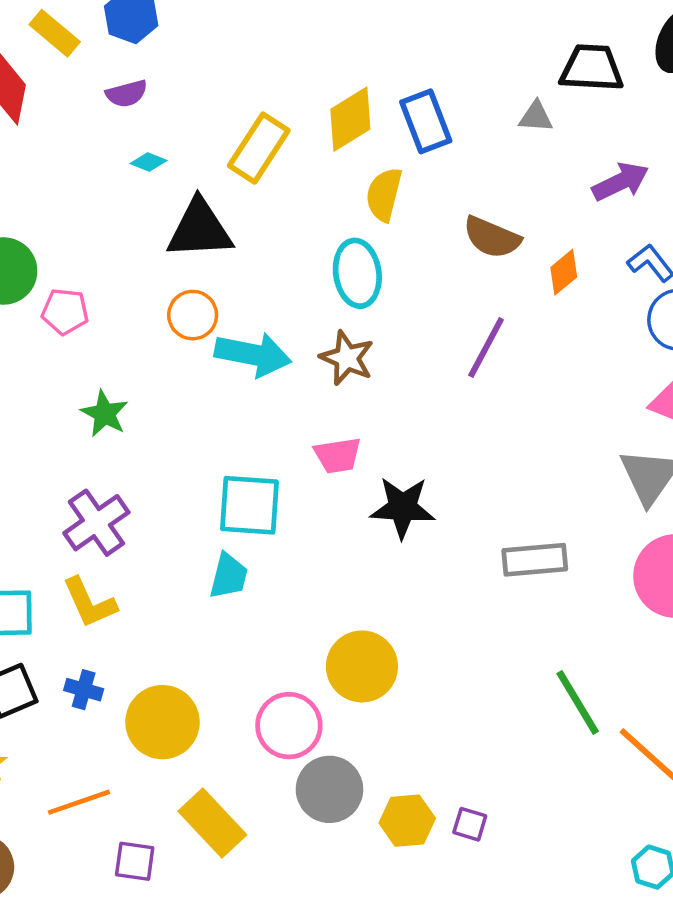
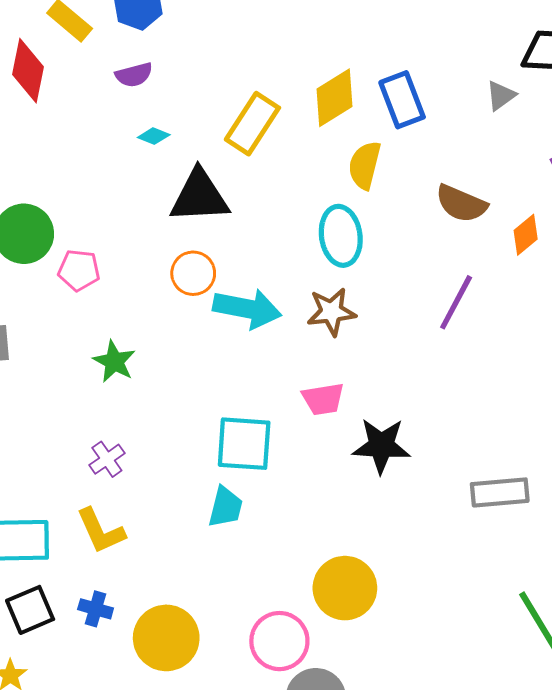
gray triangle: (536, 117) -> (501, 96), turned -40
brown star: (347, 358) -> (331, 312), turned -30
purple cross: (96, 523) -> (107, 459), size x0.6

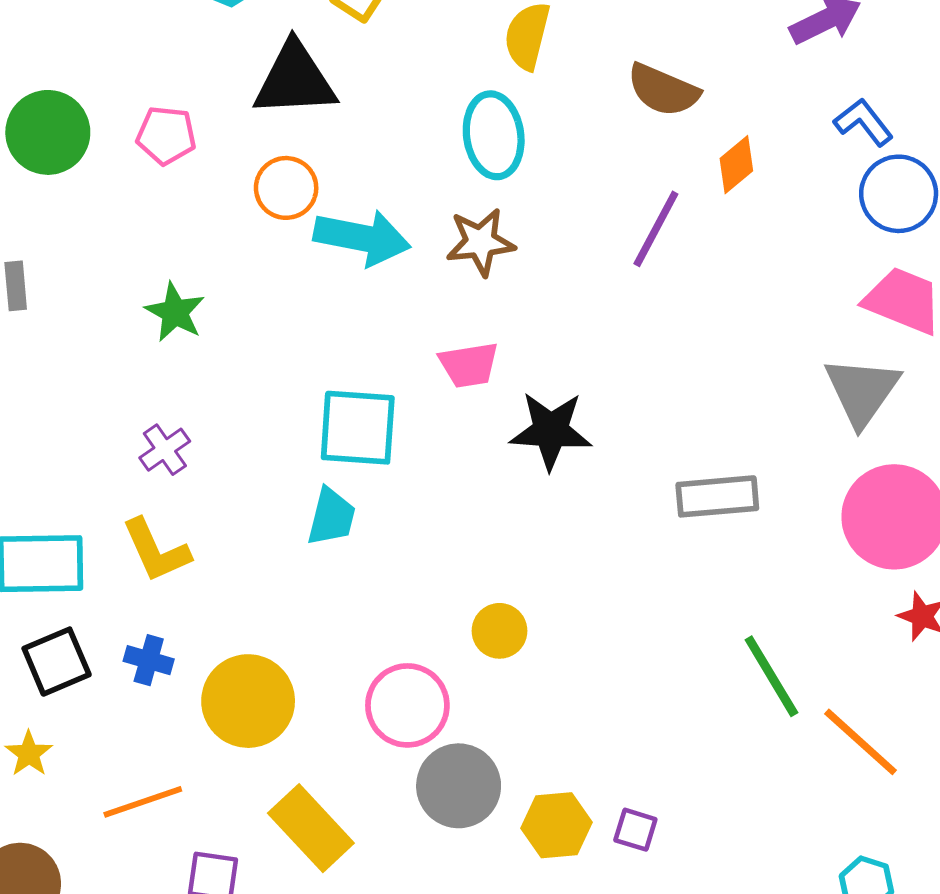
orange diamond: (526, 235) -> (736, 165), moved
pink pentagon: (79, 270) -> (166, 135), moved
yellow circle: (345, 588) -> (500, 631), size x0.6

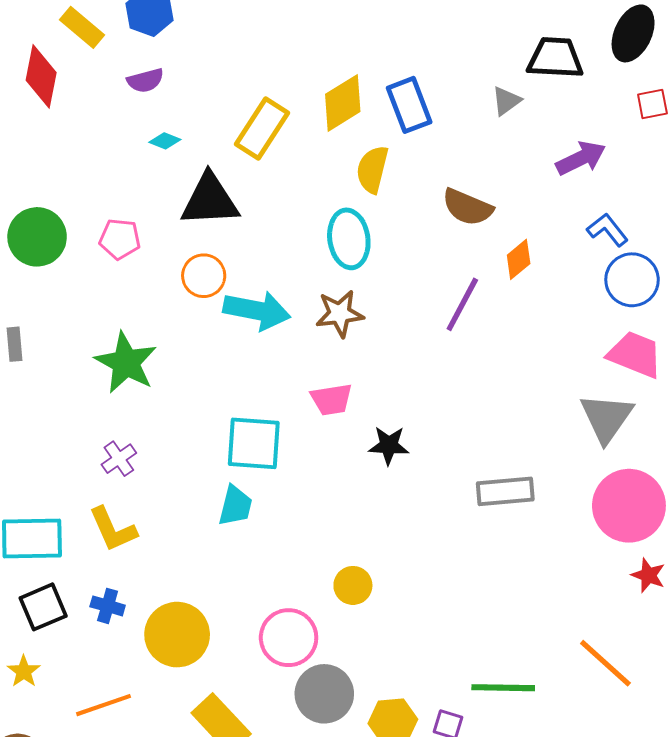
green star: (175, 312) -> (126, 363), size x1.5
black star: (551, 431) -> (389, 445), size x0.7
green line: (771, 676) -> (503, 688), moved, turned -58

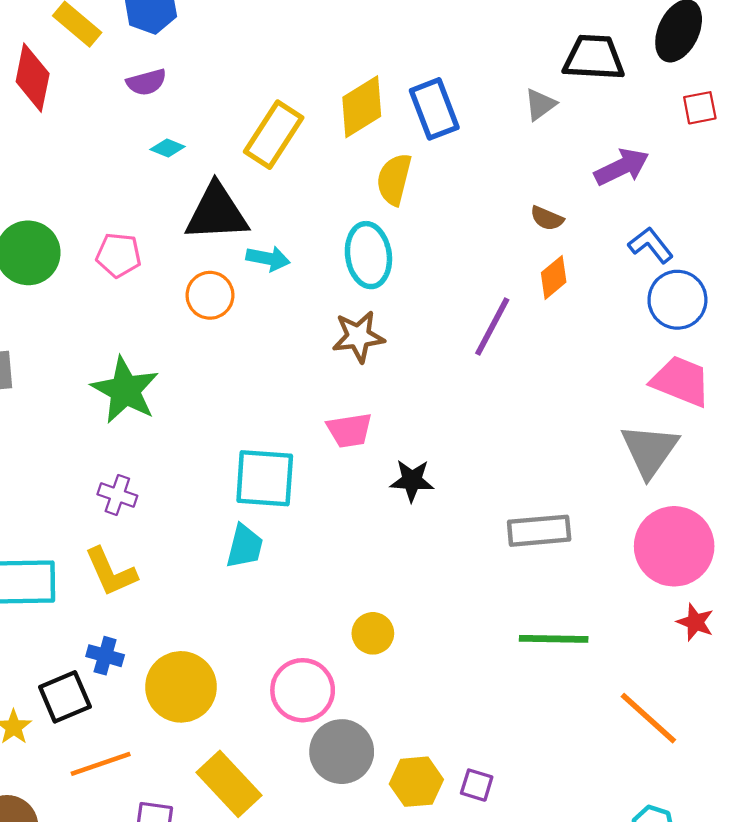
brown semicircle: (467, 207) -> (547, 218), moved, size x0.6
cyan arrow: (257, 310) -> (268, 258), moved, size x0.6
purple cross: (119, 459) -> (117, 495), turned -36
black square: (43, 607) -> (65, 697), moved
green line: (503, 688) -> (554, 639), moved

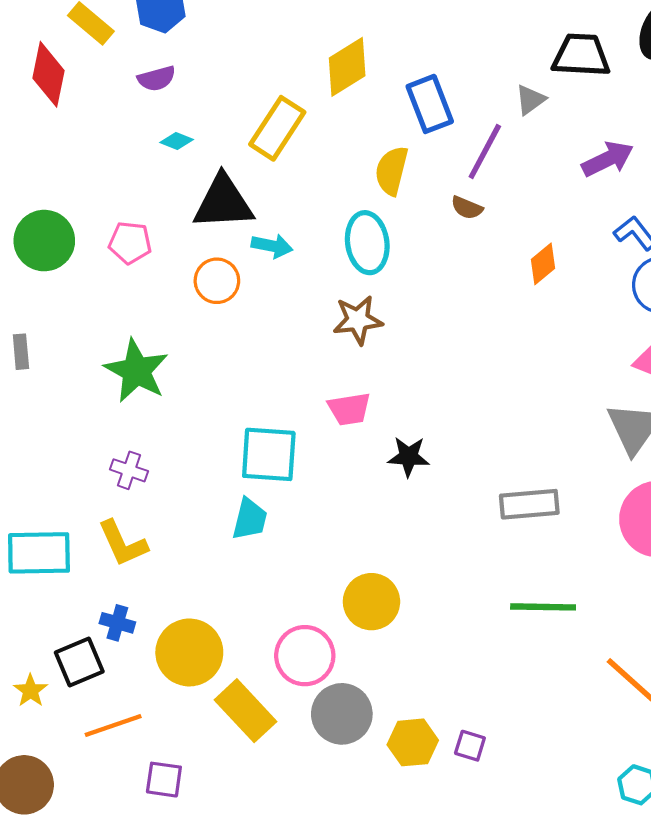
yellow diamond: (362, 107) -> (347, 67), moved
brown semicircle: (547, 218) -> (467, 208), moved
purple line: (492, 327) -> (485, 152), moved
yellow circle: (373, 633) -> (371, 602), size x1.4
yellow rectangle: (229, 784) -> (245, 711), moved

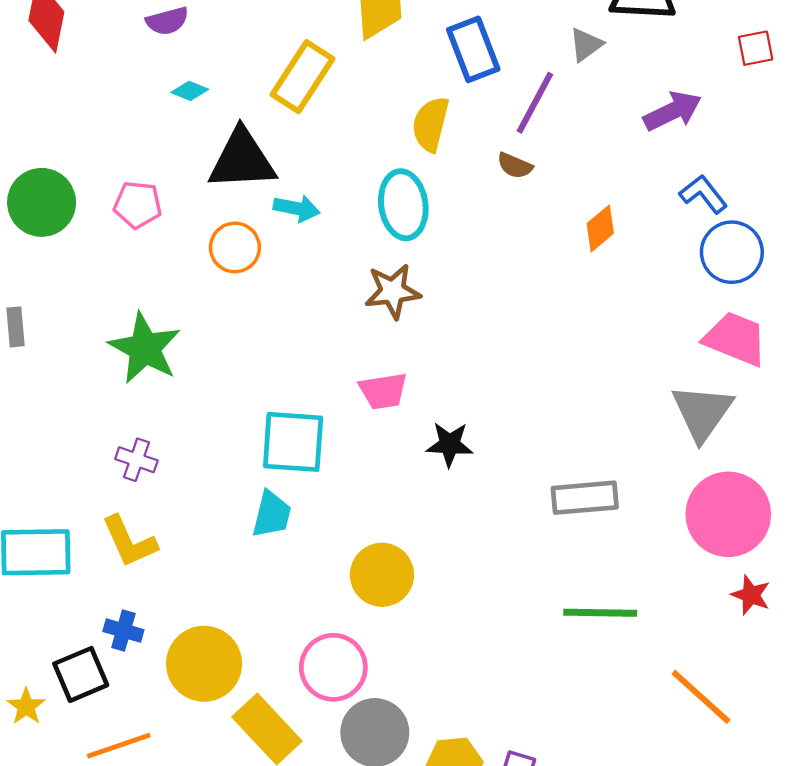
yellow circle: (371, 602) -> (382, 575), moved

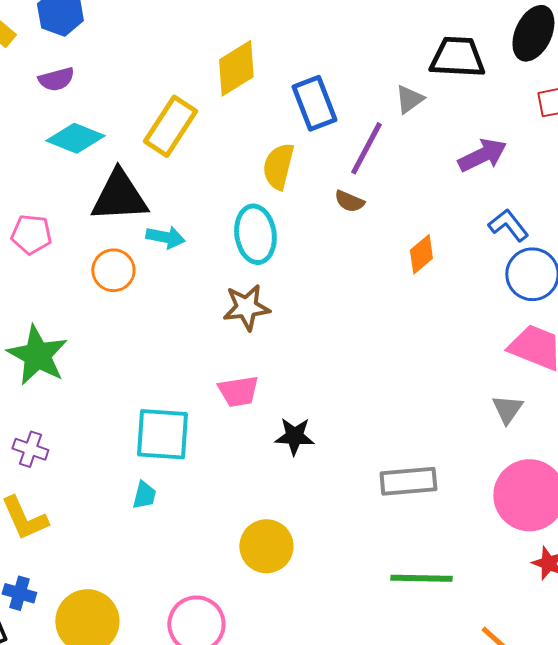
cyan diamond: (190, 91) -> (75, 138), size x1.8
gray triangle: (702, 412) -> (507, 409), size x0.6
cyan trapezoid: (272, 514) -> (144, 495), size x0.7
yellow circle: (382, 575) -> (266, 546), moved

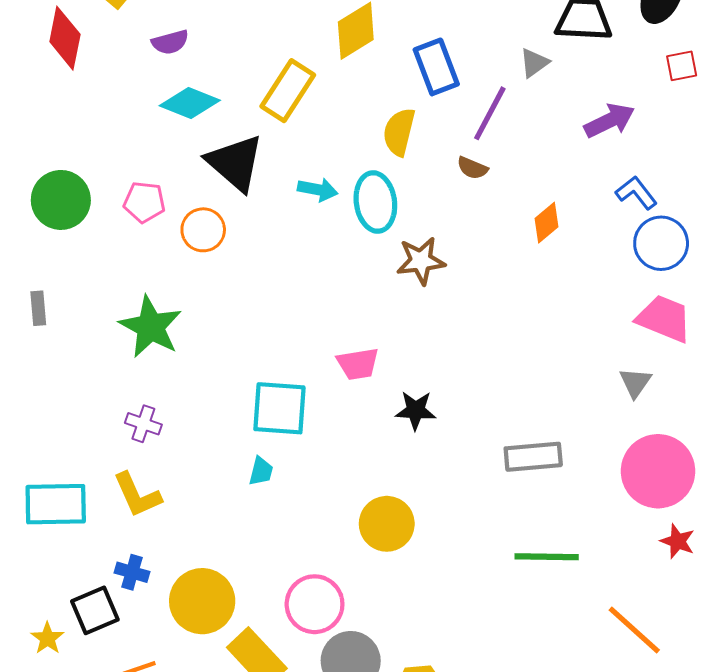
black triangle: (119, 196) -> (235, 163), turned 44
cyan arrow: (165, 237) -> (318, 190), moved
orange circle: (113, 270) -> (203, 230), moved
brown star: (246, 307) -> (421, 261), moved

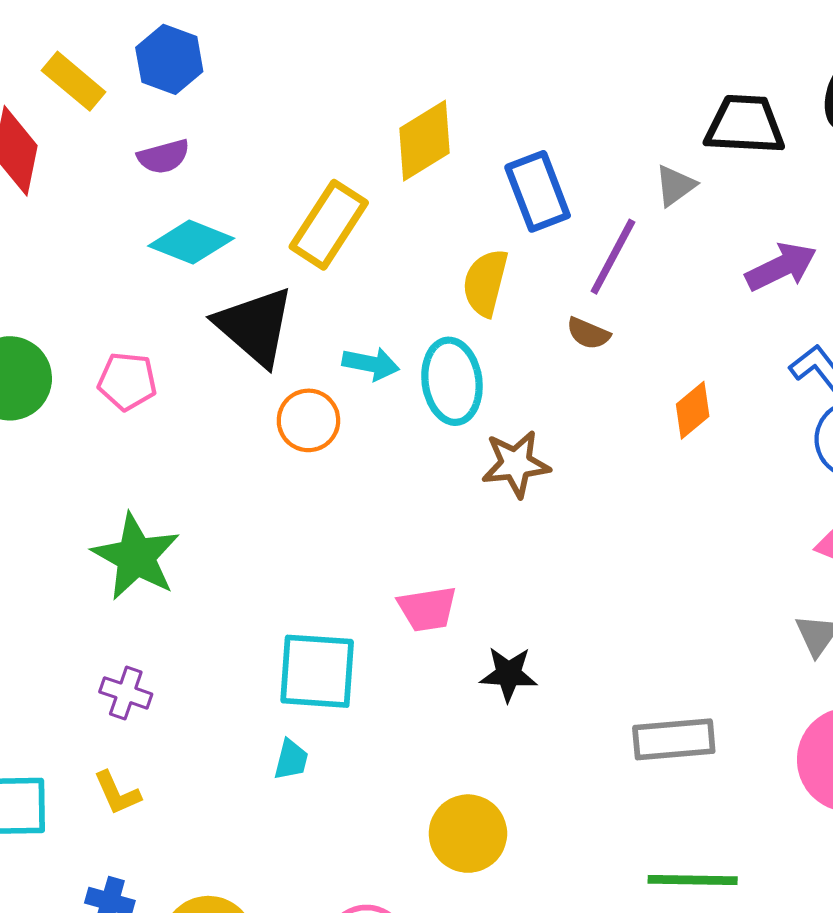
orange circle: (203, 230) -> (308, 420), moved
yellow L-shape: (137, 495) -> (117, 793), size x0.7

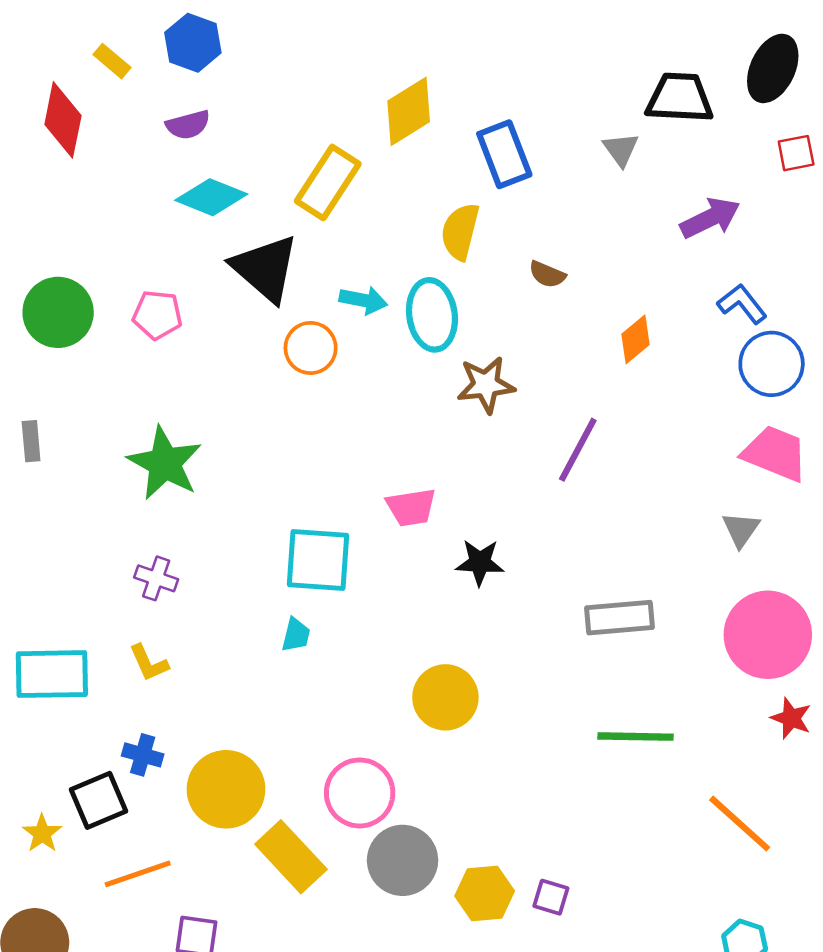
yellow rectangle: (74, 81) -> (112, 61), size x0.7
gray triangle: (675, 186) -> (621, 149), turned -30
purple line: (613, 257) -> (578, 450), moved

